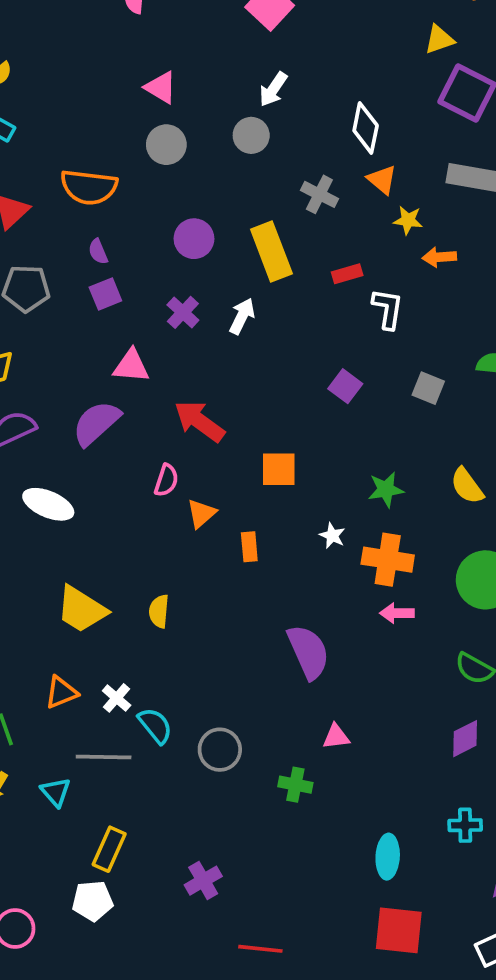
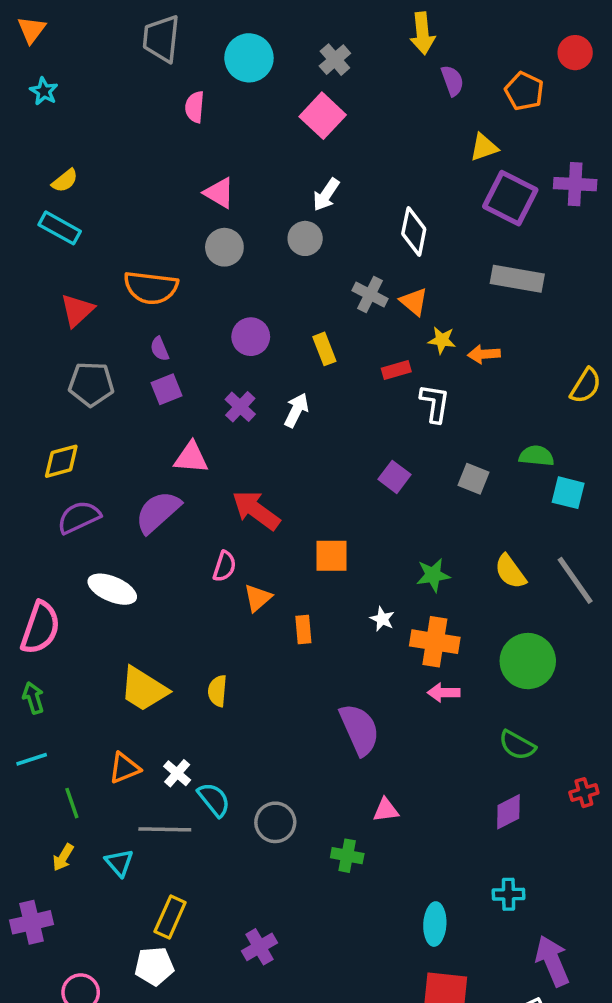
orange triangle: (382, 180) -> (414, 302), moved
yellow star: (408, 220) -> (442, 340), moved
yellow rectangle: (271, 252) -> (324, 349), size x0.6

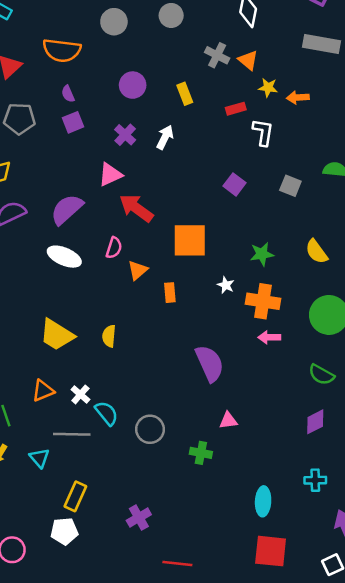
pink triangle: (191, 458) -> (110, 175), moved, turned -30
orange square: (331, 556) -> (190, 240), size x1.4
white ellipse: (112, 589) -> (64, 257), moved

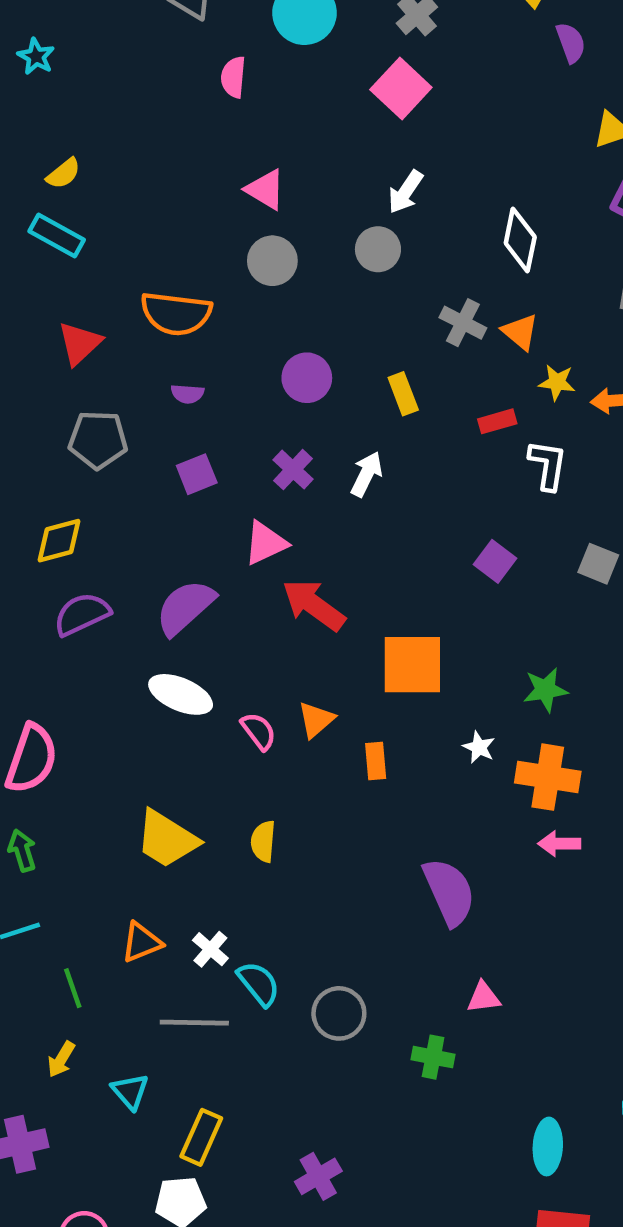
purple semicircle: (68, 94) -> (187, 394), turned -63
purple square: (73, 122) -> (197, 474), moved
pink semicircle: (114, 248) -> (259, 731), moved, turned -55
cyan triangle: (39, 458) -> (130, 1091), moved

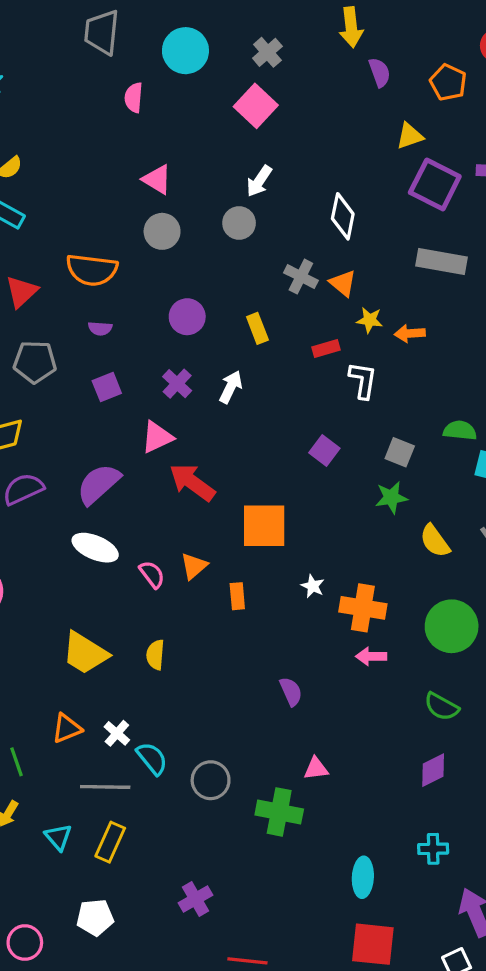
green star: (545, 690) -> (391, 497), moved
purple semicircle: (449, 892) -> (291, 692), size x0.6
green cross: (433, 1057) -> (279, 812), size x1.5
yellow rectangle: (201, 1137) -> (110, 842), moved

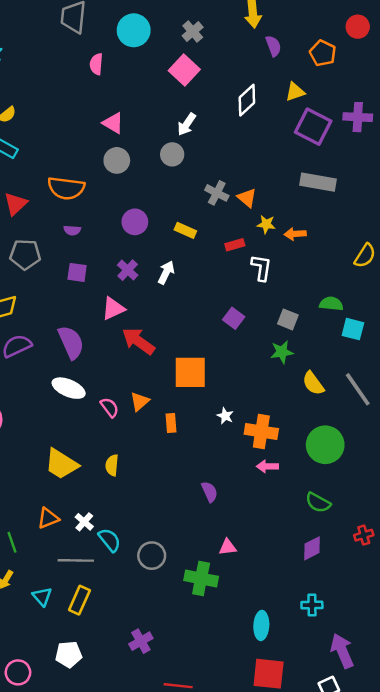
white diamond: (343, 216) -> (247, 100), moved, turned 36
yellow rectangle: (257, 328) -> (185, 230), turned -45
purple square: (107, 387) -> (77, 272), turned 30
purple semicircle: (98, 484) -> (71, 342), turned 108

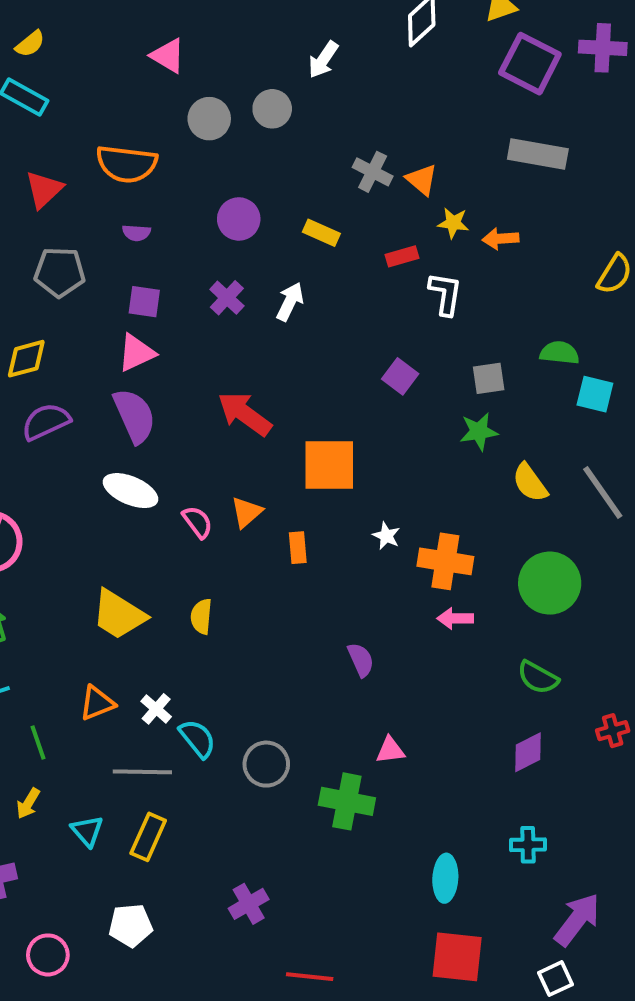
pink triangle: (113, 123) -> (168, 56), moved
gray circle: (172, 154) -> (272, 109), moved
pink triangle: (113, 309) -> (136, 353), moved
gray square: (288, 319) -> (489, 378), turned -30
purple arrow: (342, 651) -> (577, 920), turned 60

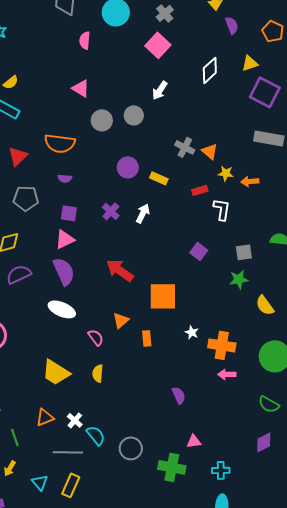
purple circle: (239, 219) -> (128, 167), moved
pink semicircle: (197, 522) -> (96, 337), moved
cyan cross: (528, 845) -> (221, 470), moved

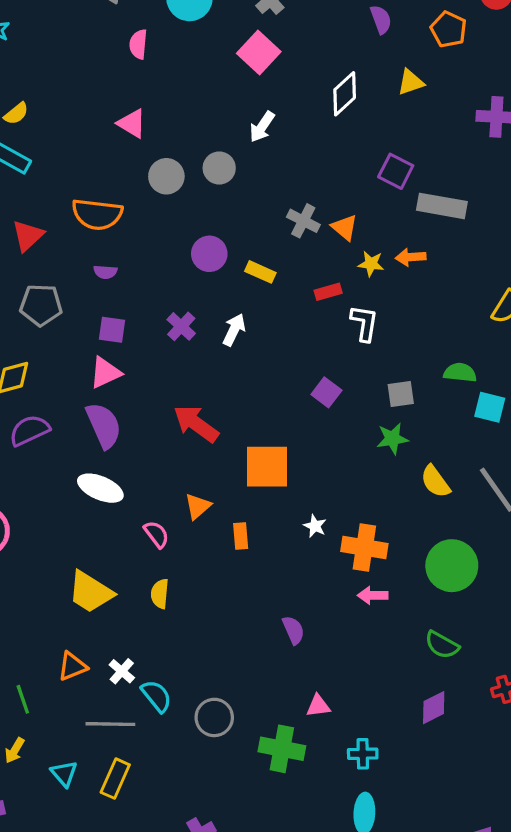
purple square: (265, 92) -> (396, 171), moved, size x0.7
orange arrow: (250, 181) -> (411, 257), moved

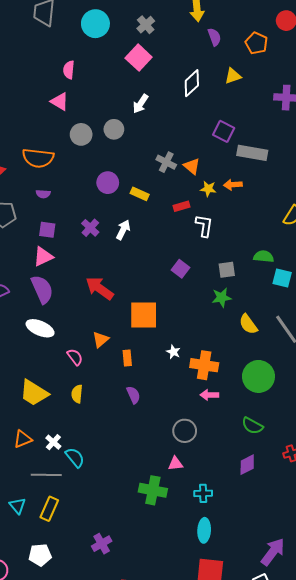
pink semicircle: (138, 44) -> (69, 70), moved
purple semicircle: (293, 630) -> (133, 395), moved
gray circle: (214, 717) -> (185, 431), moved

